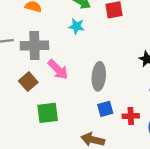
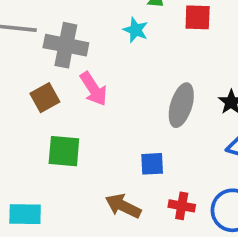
gray ellipse: (99, 76) -> (181, 105), moved
red cross: (131, 116) -> (182, 206), moved

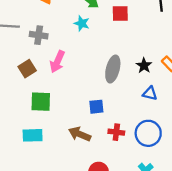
gray cross: (66, 45) -> (39, 35), size x0.7
pink arrow: (94, 89) -> (57, 62), turned 60
cyan rectangle: (25, 214) -> (33, 135), moved

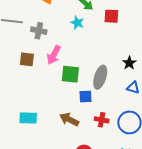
brown square: (27, 69) -> (27, 59), turned 35
gray ellipse: (113, 69) -> (100, 77), moved
green square: (41, 102) -> (70, 74), moved

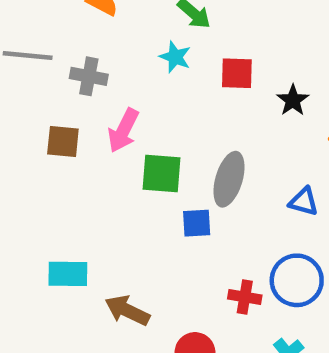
red square: (111, 16) -> (237, 73), moved
black star: (129, 63) -> (293, 100), moved
brown arrow: (69, 120) -> (127, 310), moved
red cross: (102, 120) -> (245, 297), moved

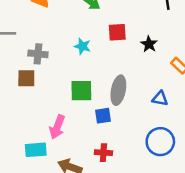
cyan star: (175, 57) -> (82, 46), moved
gray cross: (89, 76) -> (38, 54), moved
pink arrow: (123, 130) -> (57, 127), moved
red cross: (245, 297) -> (103, 153), moved

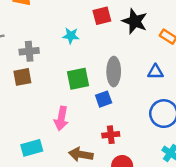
black star: (149, 44) -> (135, 21), size x1.5
cyan rectangle: (36, 150) -> (32, 148), moved

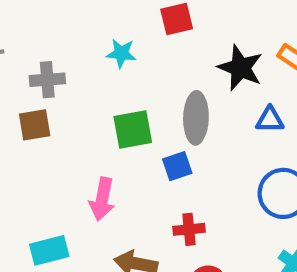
black star: (135, 21) -> (240, 68), moved

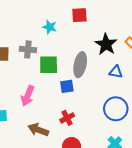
gray cross: (47, 80) -> (28, 49), moved
red cross: (189, 229) -> (67, 118), turned -32

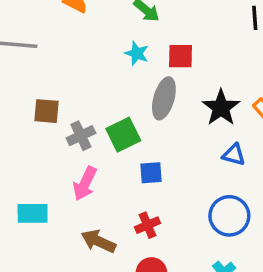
cyan star: (50, 27) -> (137, 53), moved
gray cross: (28, 49) -> (81, 136), moved, turned -35
green square: (49, 65) -> (123, 135), turned -30
gray ellipse: (80, 65) -> (164, 98), moved

